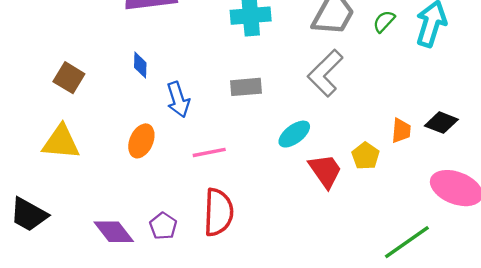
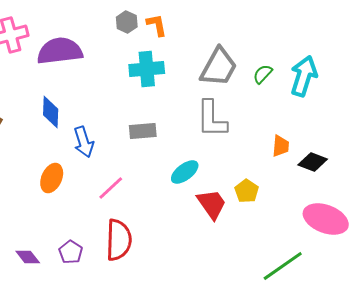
blue diamond: (140, 65) -> (51, 112), size x1.4
gray L-shape: (325, 73) -> (212, 119), turned -45
orange trapezoid: (401, 131) -> (281, 146), moved
pink line: (209, 152) -> (111, 188), turned -32
purple diamond: (114, 232) -> (28, 257), size x0.7

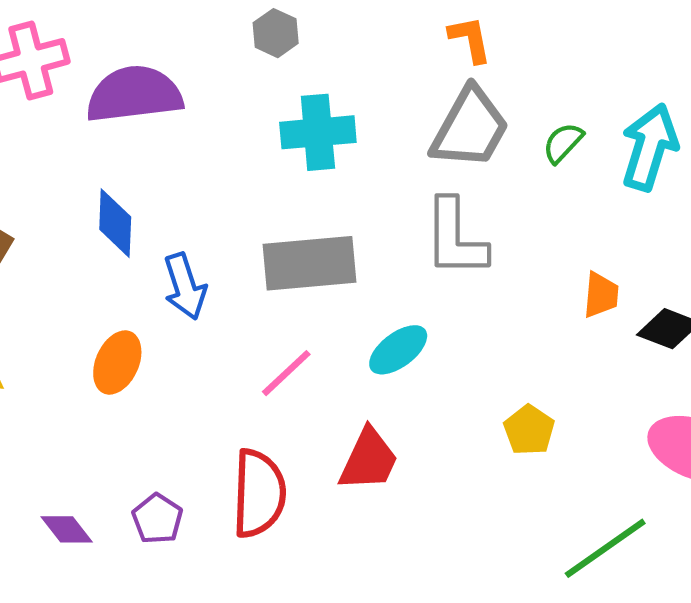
orange L-shape: (157, 25) -> (470, 39), moved
gray rectangle: (143, 131) -> (309, 263), size x1.6
pink line: (111, 188) -> (286, 373), moved
yellow pentagon: (247, 191) -> (529, 430), moved
red trapezoid: (212, 204) -> (369, 460), moved, turned 60

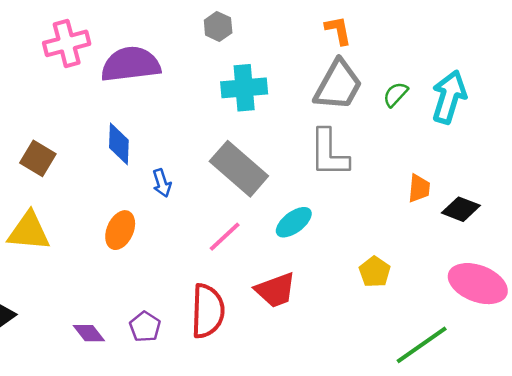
gray rectangle: (309, 263) -> (239, 169), turned 46
blue arrow: (185, 286) -> (162, 183), size x0.7
red trapezoid: (369, 460) -> (275, 290), turned 45

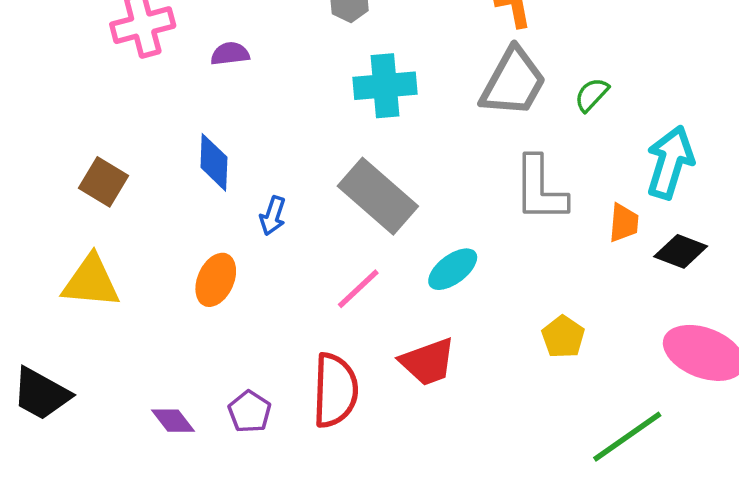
purple semicircle: (131, 64) -> (230, 54), size x0.5
cyan arrow: (449, 97) -> (670, 162), moved
gray L-shape: (329, 153) -> (540, 189), moved
blue arrow: (162, 183) -> (273, 216), turned 36

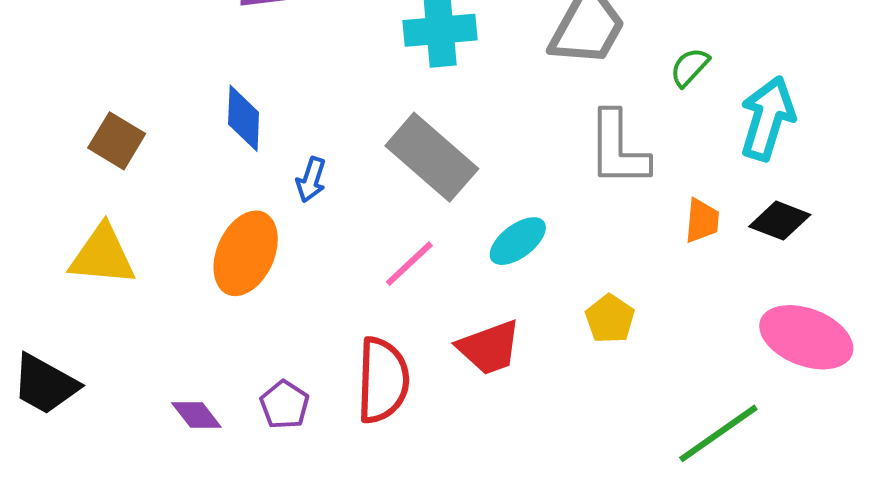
green semicircle: (592, 95) -> (690, 67), moved
orange trapezoid: (624, 223) -> (702, 221), moved
orange ellipse: (216, 280) -> (246, 253), size x1.4
yellow pentagon: (563, 337) -> (610, 319), moved

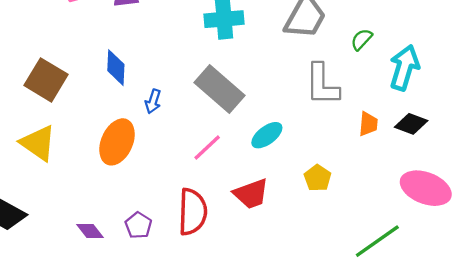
brown square: (117, 141) -> (46, 80), size x1.4
yellow triangle: (102, 255) -> (38, 143), turned 30

